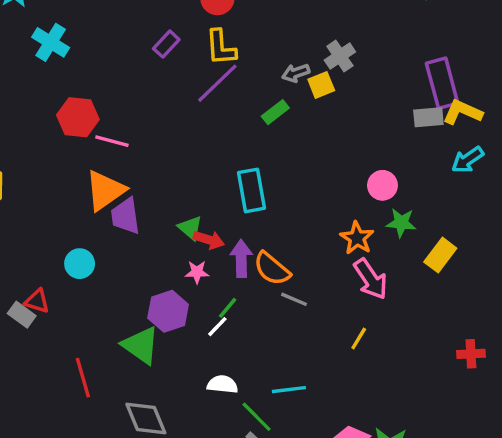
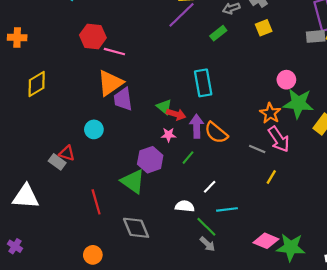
yellow square: (321, 85) -> (264, 28), moved
green star: (401, 223) -> (298, 103), size x1.6
gray line: (294, 299) -> (257, 149), moved
white line: (217, 327) -> (210, 187), moved

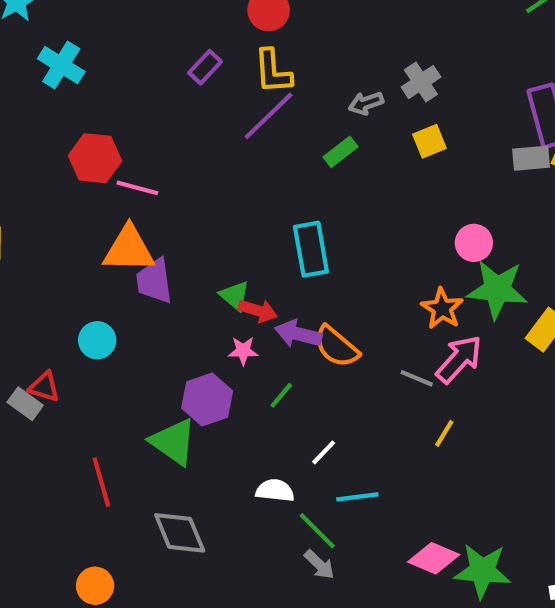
orange triangle: (110, 83) -> (129, 249), turned 36
purple arrow: (197, 126) -> (298, 334), turned -75
pink arrow: (279, 139) -> (459, 359), turned -104

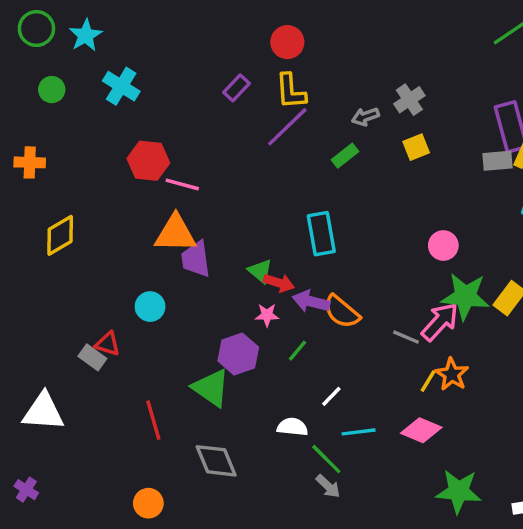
pink circle: (474, 243) -> (443, 246), moved
green star: (497, 289) -> (465, 296), moved
orange star: (442, 308) -> (452, 374), moved
pink diamond: (434, 558) -> (421, 430), moved

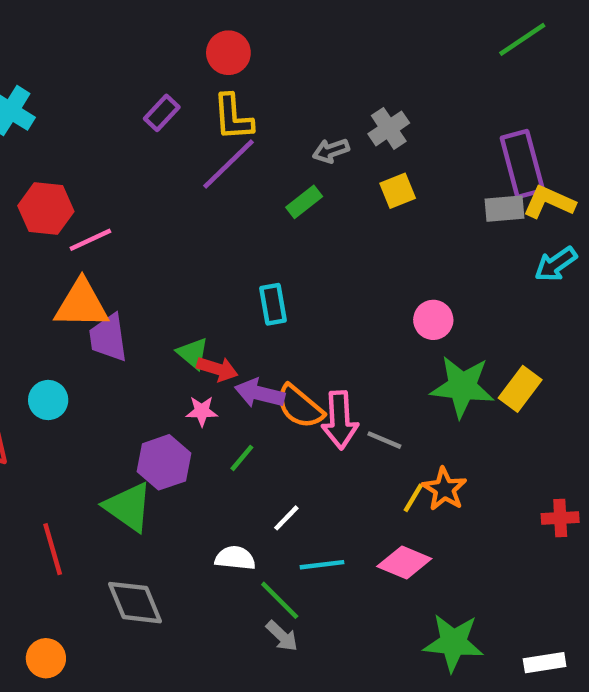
pink line: (182, 184) -> (90, 240), turned -40
cyan rectangle: (321, 234) -> (273, 304), size x0.7
pink arrow: (440, 322) -> (340, 420), moved, turned 135

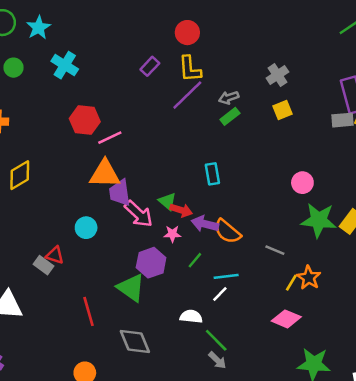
gray arrow: (331, 151) -> (229, 98), moved
pink arrow: (340, 420) -> (139, 214), moved, turned -44
cyan line: (322, 565) -> (226, 276), moved

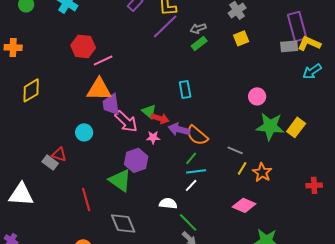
green line: (195, 260) -> (191, 158), moved
yellow line: (291, 283) -> (242, 168), moved

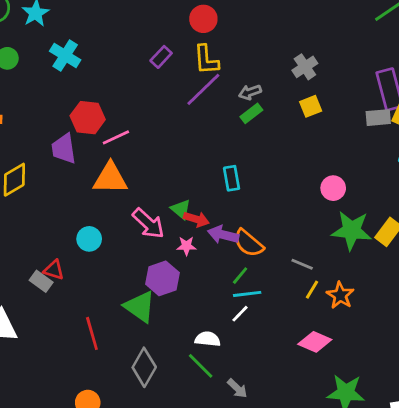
purple trapezoid: (111, 104) -> (64, 149), moved
green line: (188, 222) -> (201, 366), moved
gray diamond: (123, 223) -> (144, 367), turned 52

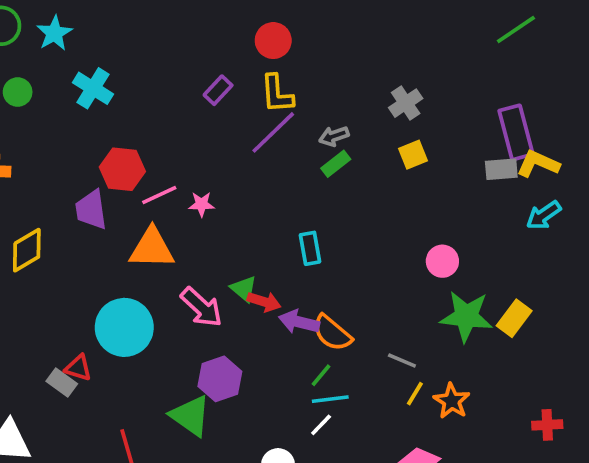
cyan circle: (89, 239) -> (124, 327), size x1.8
pink star: (186, 246) -> (202, 204), moved

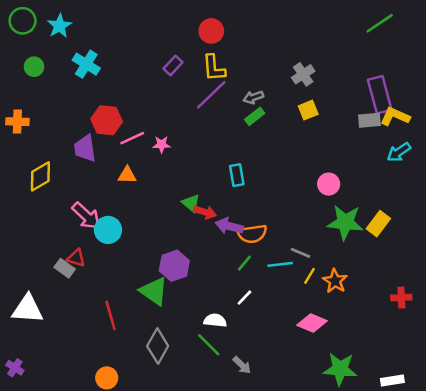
orange triangle: (152, 248) -> (127, 175), size x0.6
pink arrow: (202, 307) -> (86, 216), moved
cyan circle: (124, 327) -> (108, 230), size x0.7
orange semicircle: (332, 333) -> (252, 234), turned -48
cyan line: (330, 399) -> (280, 264), moved

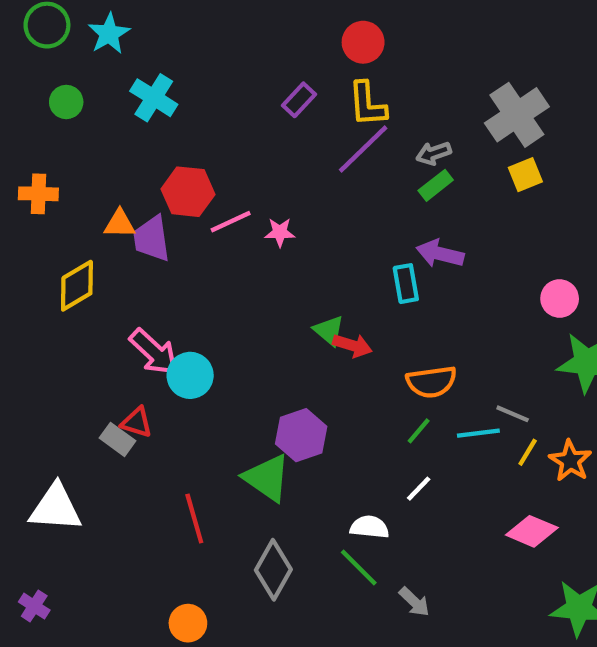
gray cross: (303, 74) -> (517, 115), size x1.6
orange triangle: (127, 175) -> (120, 224), moved
purple arrow: (229, 226) -> (440, 254), moved

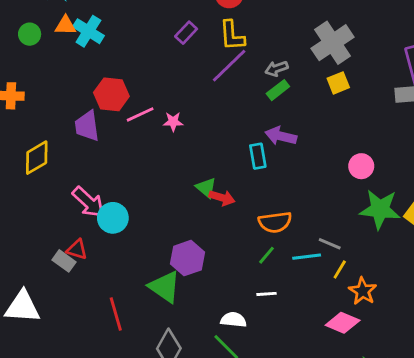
orange triangle: (120, 224) -> (65, 25), moved
orange star: (570, 461) -> (363, 291), moved
white line: (419, 489) -> (266, 294), turned 42

